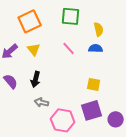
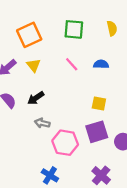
yellow semicircle: (99, 29) -> (112, 28), moved
black arrow: (36, 79) -> (36, 98), turned 42

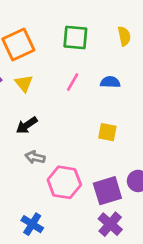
pink line: (72, 64) -> (73, 82), turned 72
purple square: (97, 132) -> (107, 191), moved
blue cross: (50, 175) -> (32, 224), moved

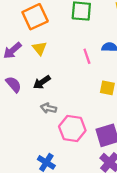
pink line: (73, 82) -> (87, 56), moved, turned -49

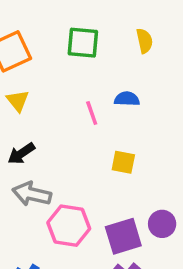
gray arrow: (49, 108) -> (32, 194), size x1.5

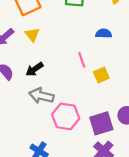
pink line: (92, 113) -> (82, 60), moved
yellow square: (123, 162) -> (101, 75), turned -35

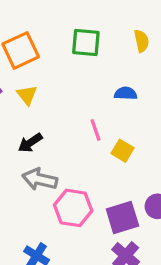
yellow square: (101, 75) -> (122, 151), turned -35

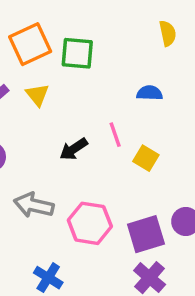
green square: (86, 43) -> (77, 53), moved
black arrow: (30, 143) -> (74, 149), moved
gray arrow: (40, 179) -> (34, 205), moved

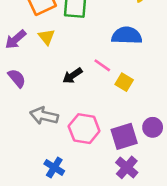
blue semicircle: (150, 93) -> (127, 36), size x1.6
pink line: (115, 135) -> (102, 65), turned -36

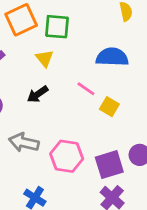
yellow triangle: (47, 37) -> (45, 58), moved
black arrow: (72, 76) -> (38, 94), moved

